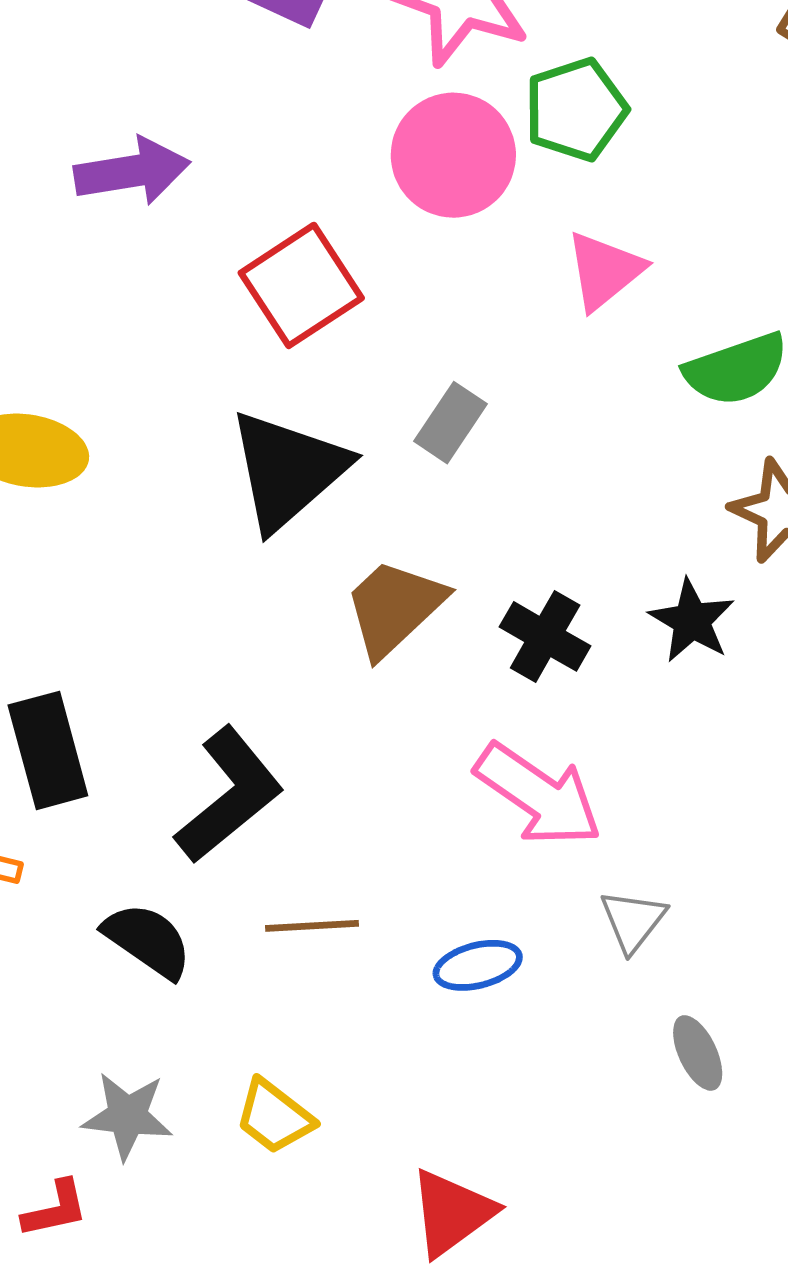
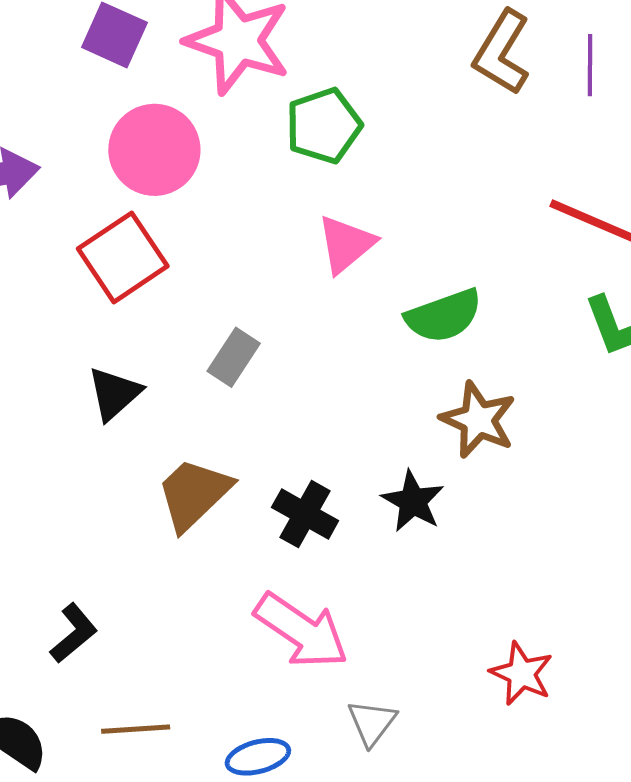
pink circle: (453, 155) -> (154, 150), moved
black triangle: (288, 470) -> (114, 394), size x0.6
black L-shape: (229, 795) -> (74, 633), size x0.6

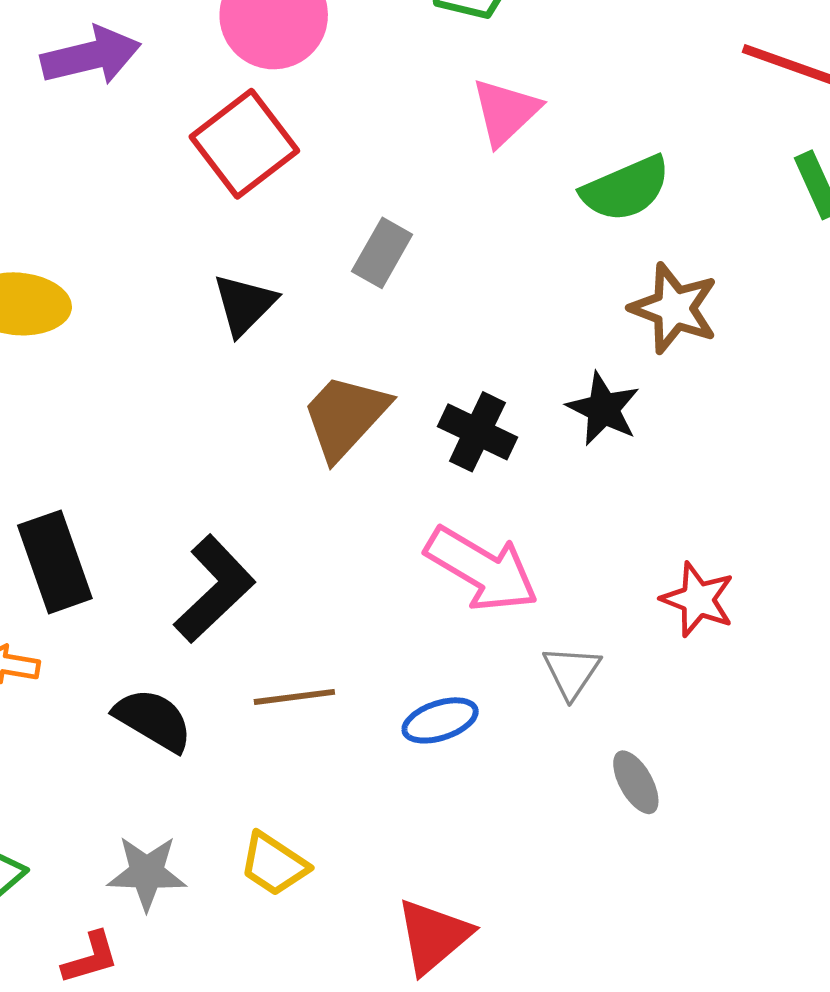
black L-shape: (74, 633) -> (214, 589), size x1.5
red star: (521, 674) -> (698, 599), moved

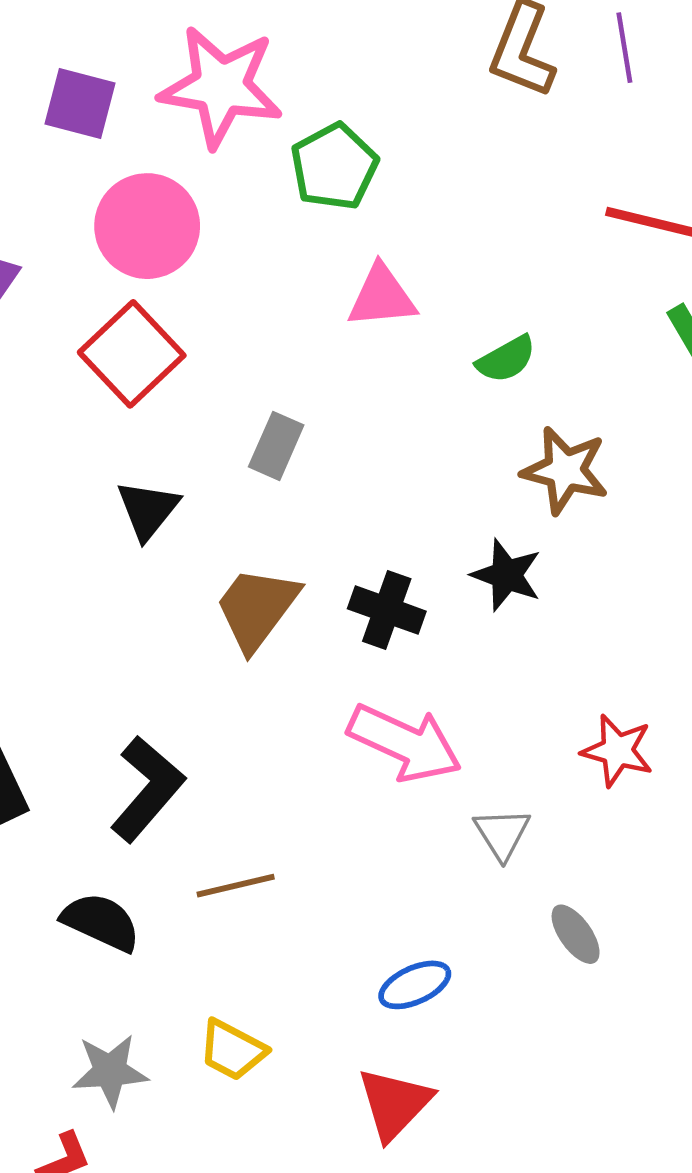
pink triangle: (506, 112) -> (382, 297), turned 44
green semicircle: (626, 189) -> (506, 359), size x0.7
blue ellipse: (440, 720) -> (415, 985), moved

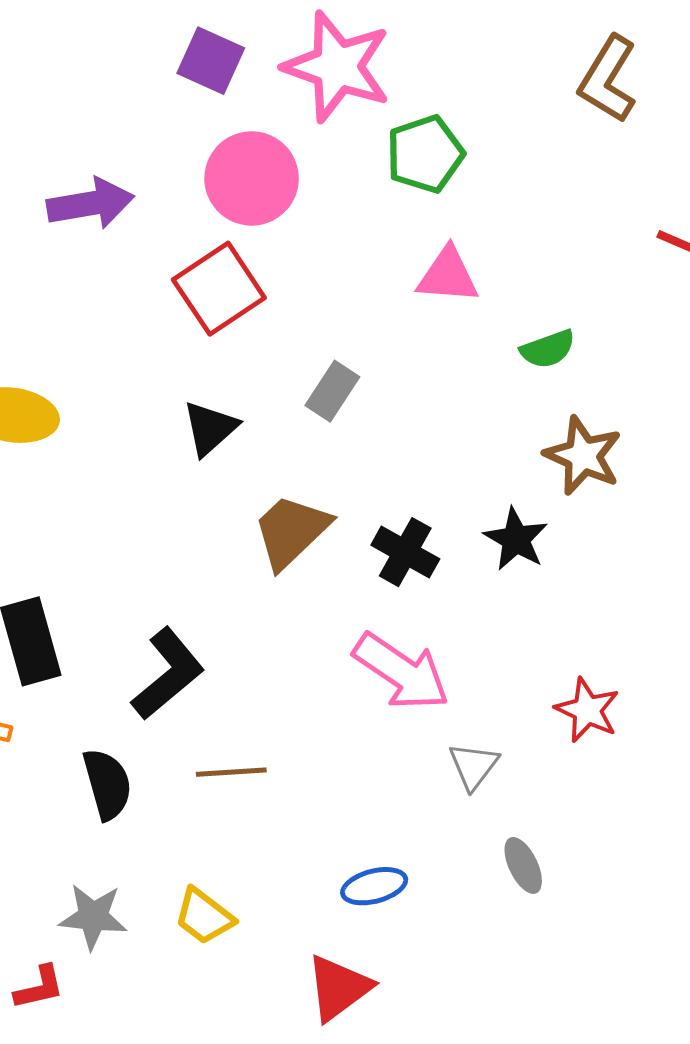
black semicircle: (101, 922) -> (107, 784), turned 40

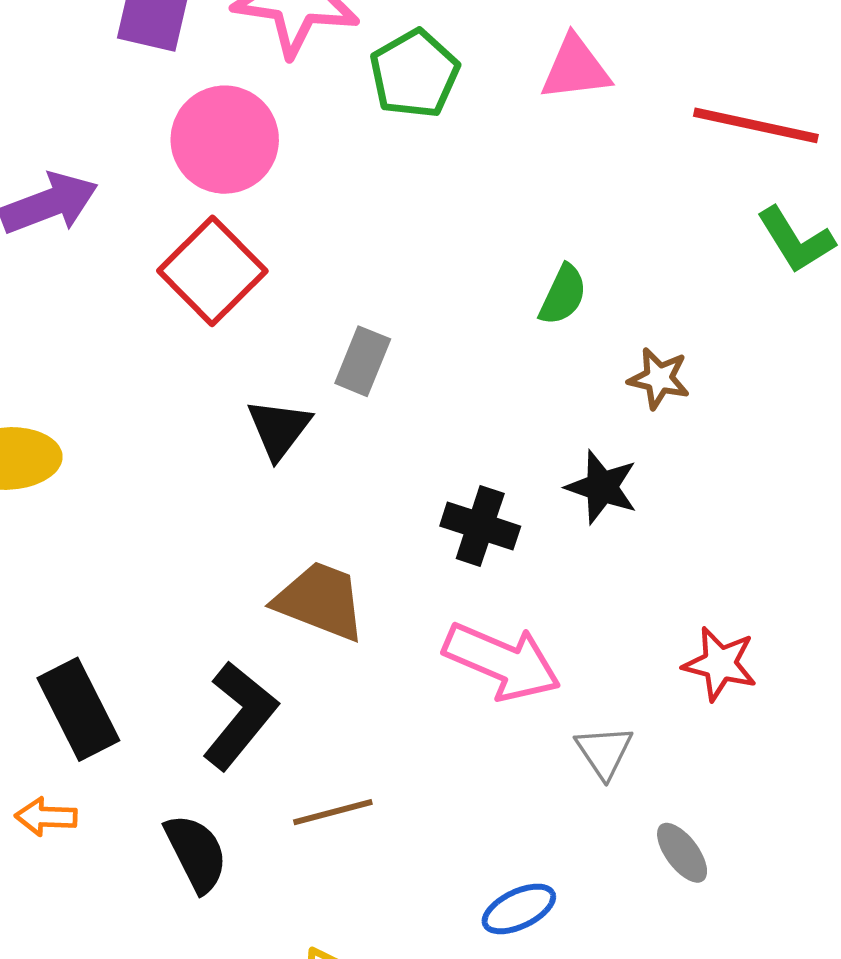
pink triangle: (448, 275) -> (575, 68), moved
green semicircle: (548, 349) -> (563, 295), moved, turned -34
black triangle: (210, 428) -> (279, 429), moved
brown star: (583, 456) -> (659, 378), size x0.7
brown trapezoid: (291, 531) -> (320, 601), moved, turned 76

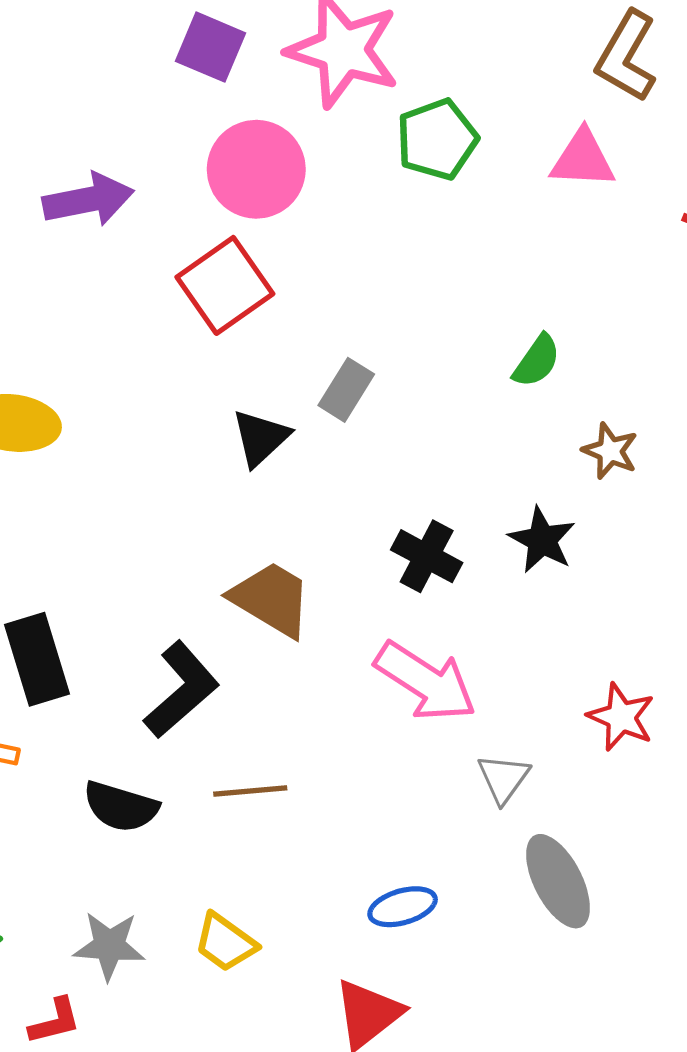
black semicircle: (196, 853) -> (121, 807), turned 124
gray ellipse: (682, 853) -> (558, 881), size x1.6

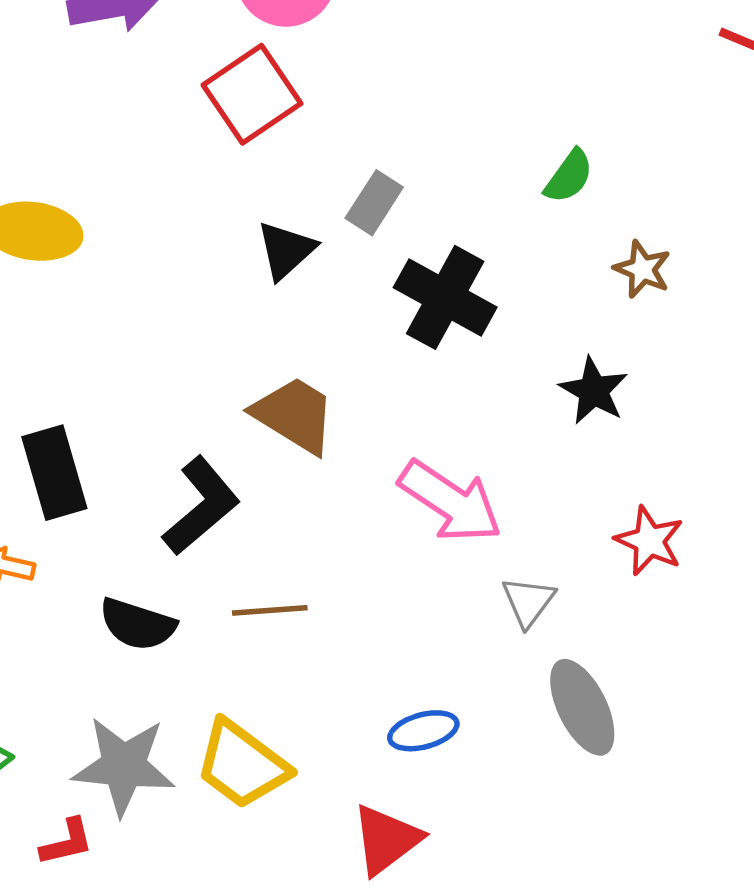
black star: (542, 540) -> (594, 391), moved
black cross: (427, 556) -> (445, 297), moved, size x1.4
yellow trapezoid: (225, 943) -> (242, 765), size x1.5
gray star: (109, 946) -> (124, 766), size x1.4

